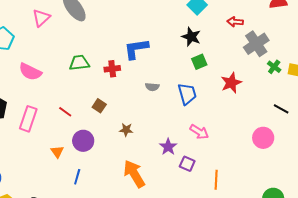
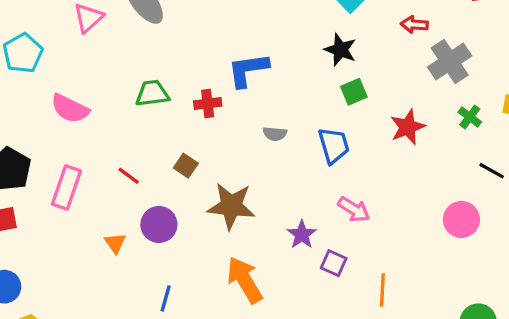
green cross: (274, 67) -> (470, 117), moved
brown star: (126, 130) -> (231, 206), size x2.0
blue line: (77, 177) -> (166, 298), moved

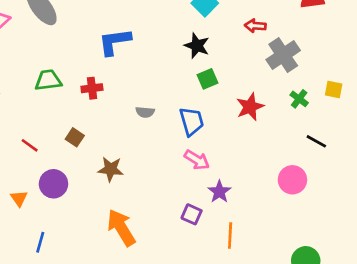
blue L-shape: (248, 70) -> (115, 42), moved
brown star: (231, 206) -> (111, 169), size x0.7
pink arrow: (354, 209) -> (197, 160), moved
purple star: (302, 235) -> (219, 192), moved
blue line: (166, 298) -> (40, 242), moved

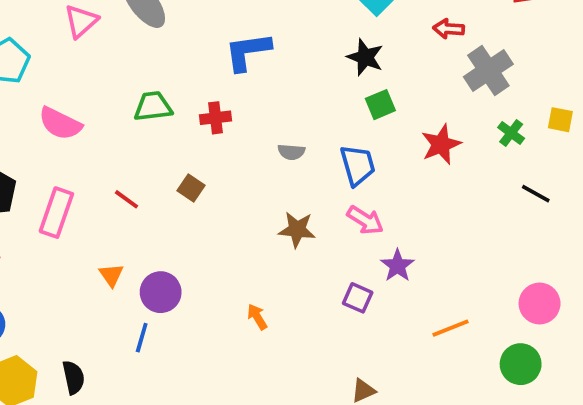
brown star: (111, 169) -> (297, 230), moved
pink circle: (292, 180) -> (540, 304), moved
purple circle: (53, 184) -> (161, 292), moved
orange arrow: (121, 228) -> (257, 317), size x0.5
orange line: (230, 236) -> (450, 328), moved, turned 65

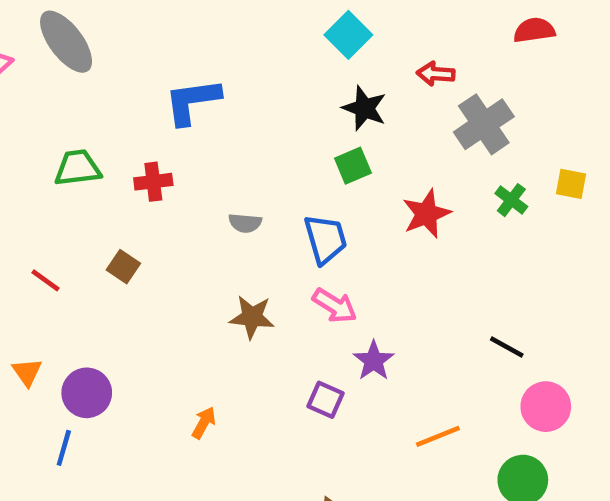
black star: (365, 57) -> (364, 108), moved
black line: (536, 194) -> (507, 347), moved
orange arrow: (257, 317) -> (204, 423), turned 60

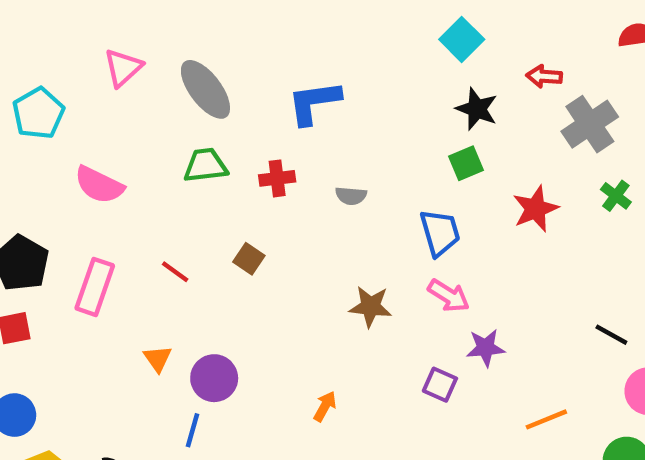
gray ellipse: (66, 42) -> (205, 89), moved
gray semicircle: (245, 223) -> (351, 196), moved
purple star: (374, 361) -> (486, 348), turned 30

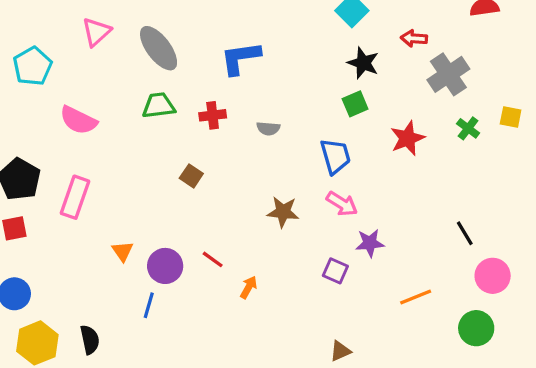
red line: (175, 272) -> (213, 259), moved
black line: (611, 335) -> (465, 233), turned 30

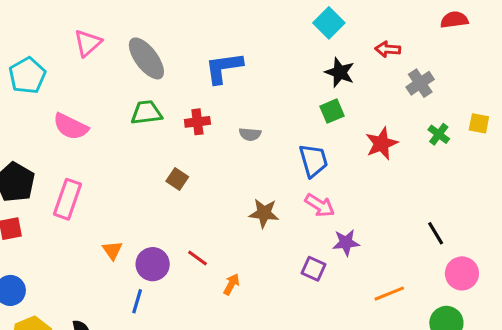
gray cross: (448, 74) -> (420, 83), size x0.7

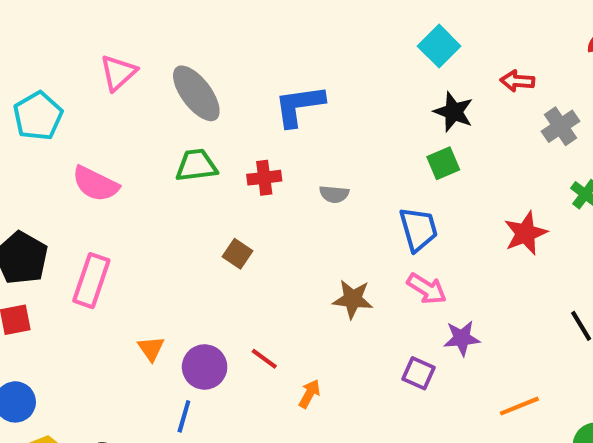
red star: (382, 144) -> (526, 233), moved

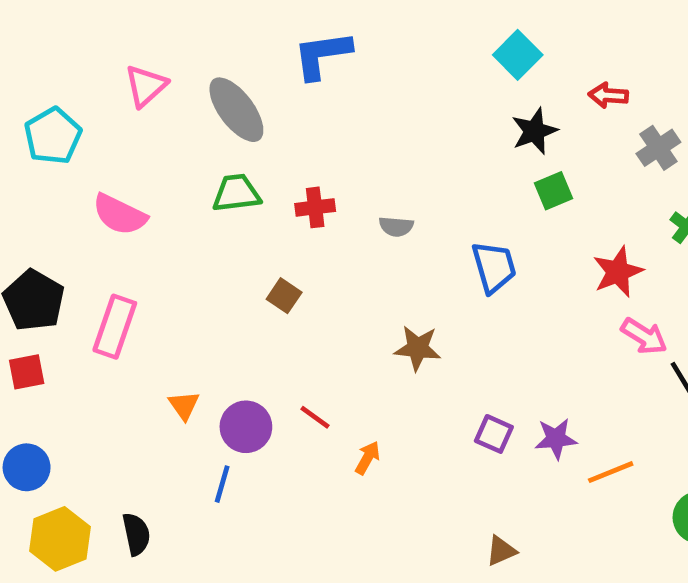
blue L-shape: (299, 106) -> (322, 55), moved
black star: (454, 112) -> (534, 131), turned 30
green square: (443, 163) -> (554, 191), moved
pink arrow: (427, 289) -> (644, 336), moved
purple star: (462, 338) -> (556, 439), moved

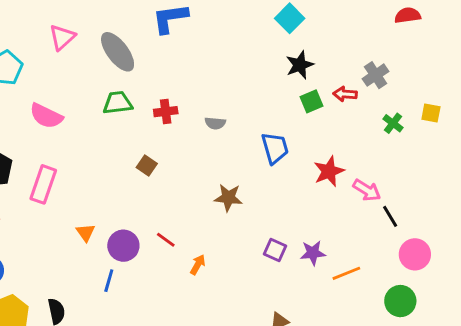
red arrow: (608, 95) -> (345, 94), moved
red star: (618, 272) -> (329, 171), moved

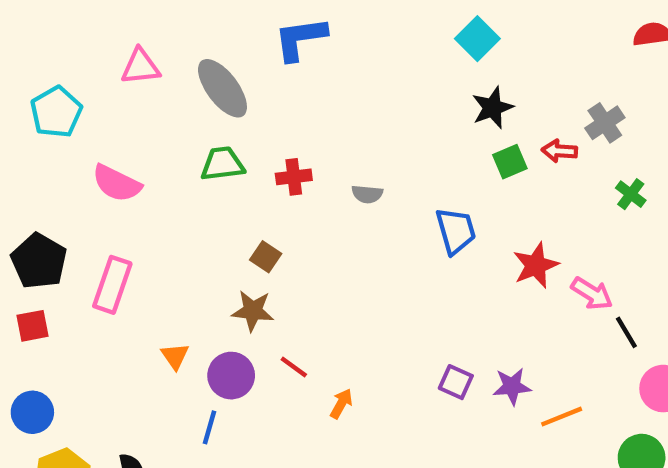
pink triangle: (62, 37) -> (140, 67), turned 36
brown star: (228, 198) -> (253, 311), moved

